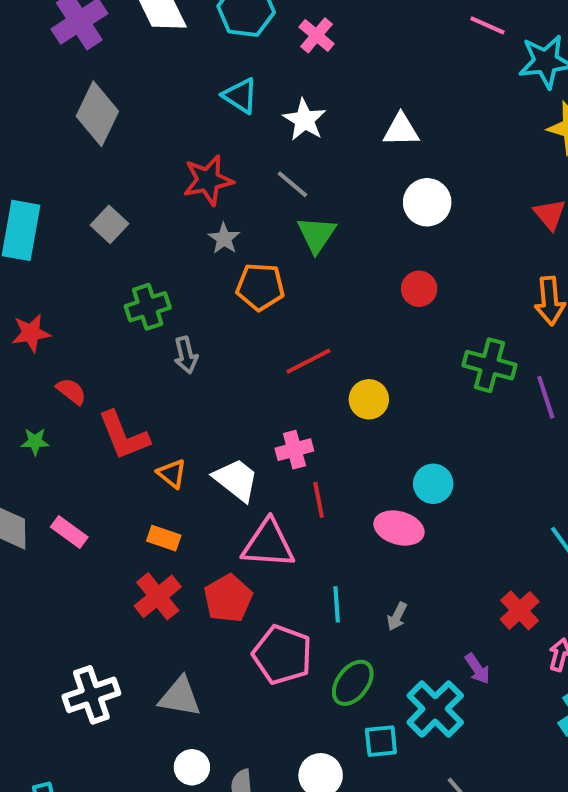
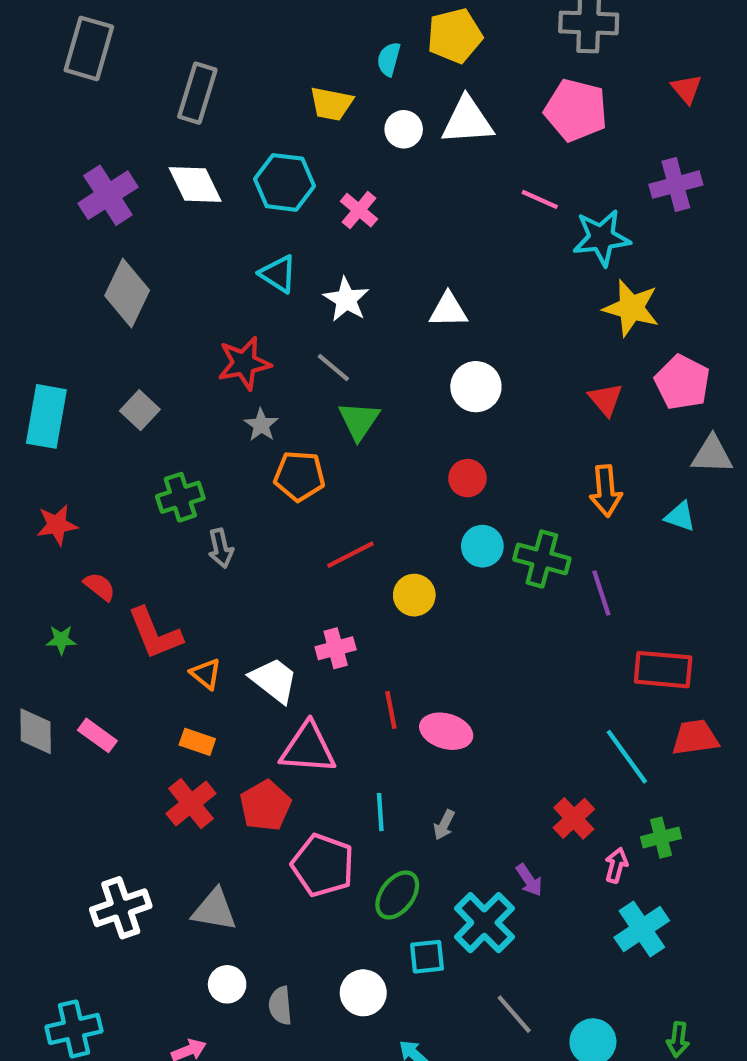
cyan circle: (433, 484) -> (482, 546), moved
red line: (319, 500) -> (391, 710), moved

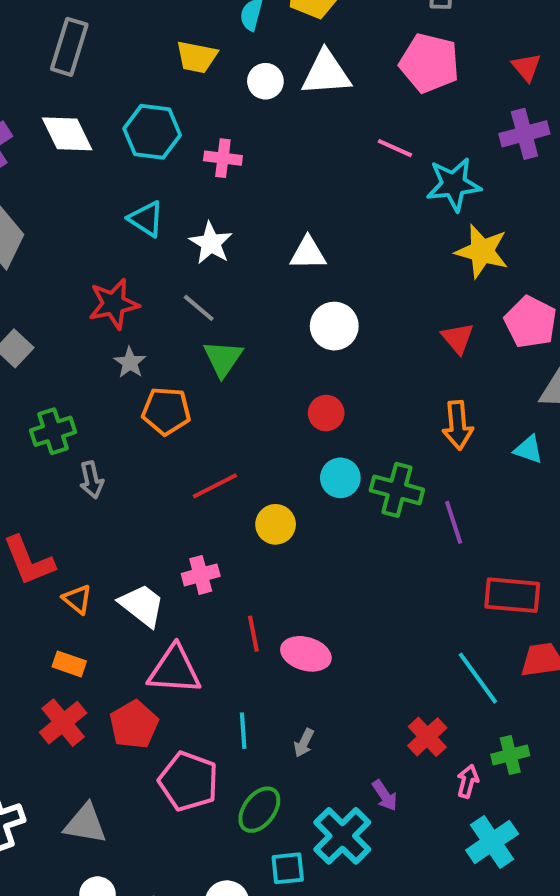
red triangle: (687, 89) -> (526, 67), moved
pink cross: (359, 210) -> (223, 158), turned -33

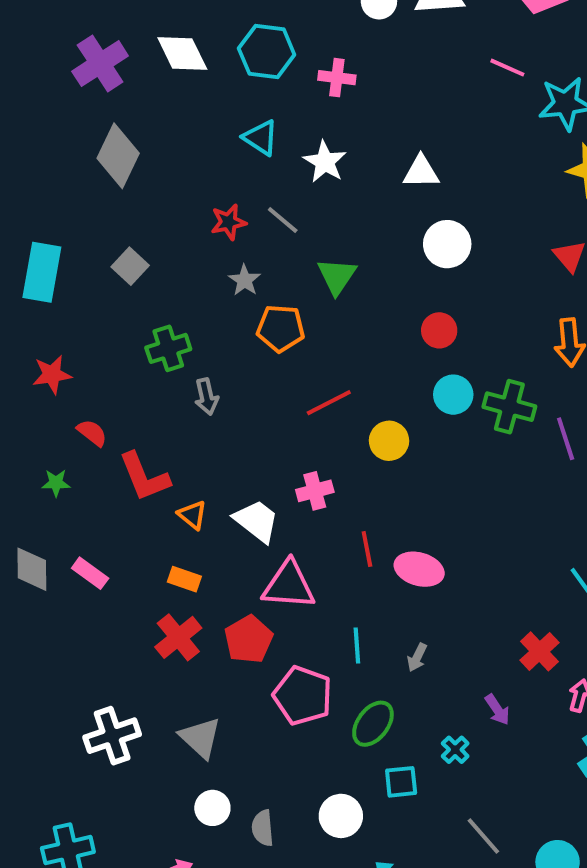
red star: (114, 304) -> (228, 222), size x0.7
gray line: (199, 308) -> (283, 220), moved
gray triangle: (85, 824) -> (200, 738), turned 33
cyan cross: (342, 836) -> (455, 750), size x0.5

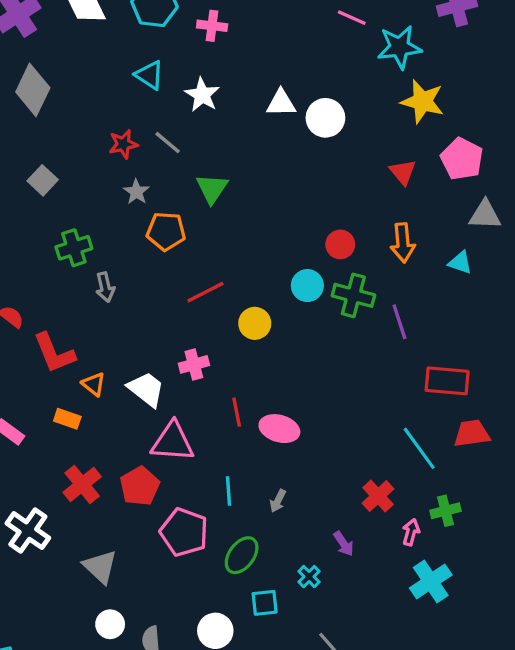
white circle: (447, 244) -> (325, 118), moved
red circle: (439, 330) -> (340, 244), moved
orange rectangle: (184, 579) -> (67, 419), moved
white cross: (112, 736) -> (28, 531), moved, turned -36

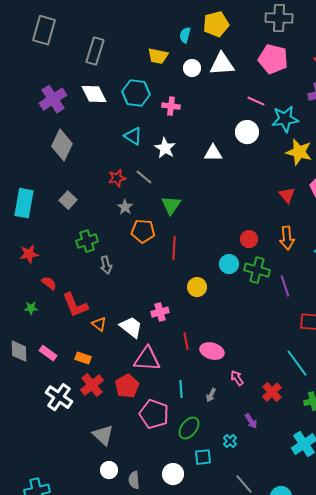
white circle: (325, 118) -> (247, 132), moved
red line: (205, 292) -> (174, 248), moved, turned -60
orange rectangle: (67, 419) -> (83, 358), moved
white cross: (28, 531) -> (59, 397), moved
pink arrow: (411, 532) -> (237, 378), moved, turned -49

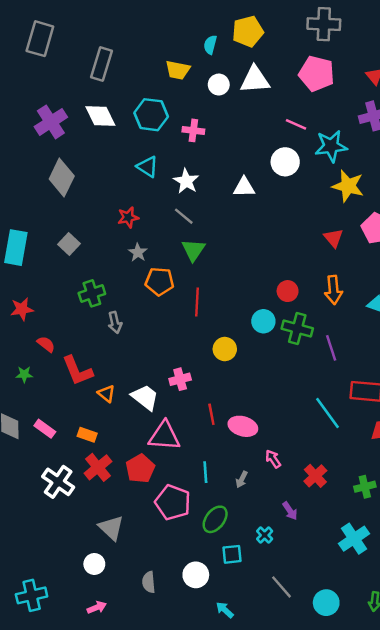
gray line: (144, 177) -> (184, 216), moved
cyan line: (297, 363) -> (327, 413), moved
white circle: (109, 470) -> (94, 564), moved

